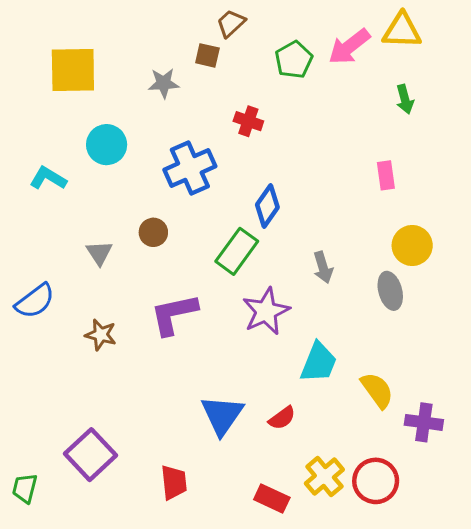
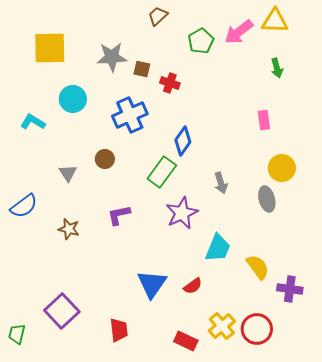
brown square: (207, 55) -> (142, 69), moved
gray star: (164, 83) -> (112, 57), size x1.4
purple L-shape: (174, 314) -> (119, 215), size x0.7

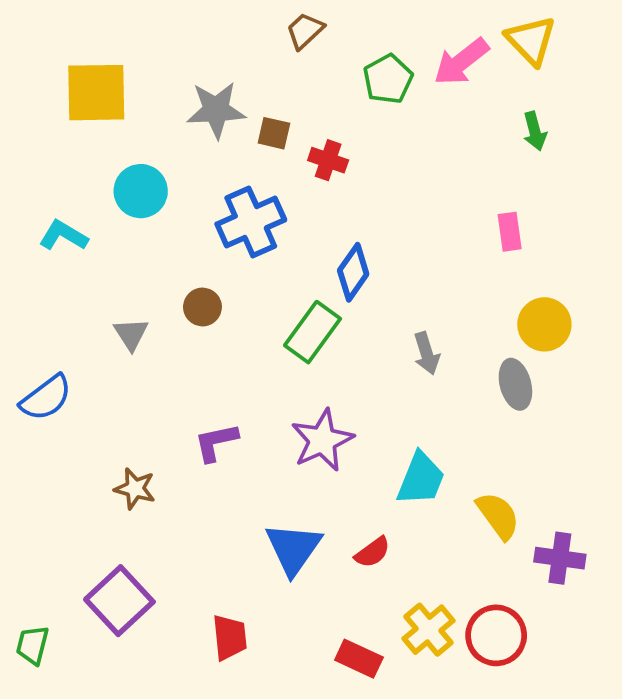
yellow triangle: (275, 21) -> (531, 40), turned 44
purple star: (182, 213) -> (322, 440), moved
purple L-shape: (119, 215) -> (216, 442), moved
brown star: (69, 229) -> (135, 489), moved

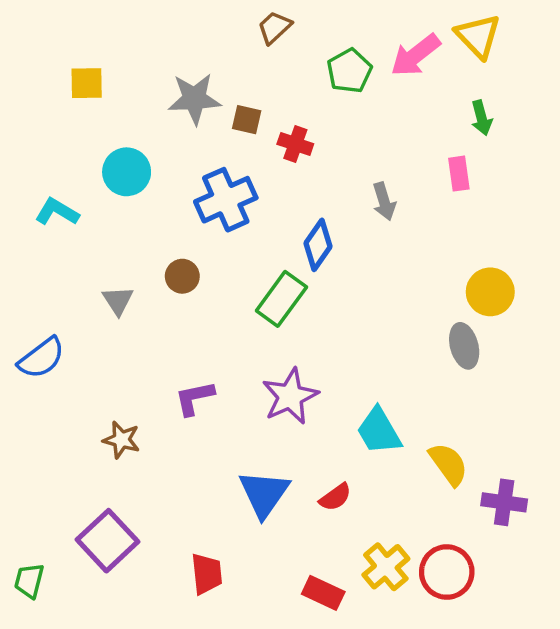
yellow square: (96, 93) -> (87, 83), size x0.6
pink rectangle: (510, 232) -> (459, 174), moved
gray arrow: (427, 353) -> (384, 201), moved
cyan trapezoid: (421, 479) -> (379, 431), turned 128

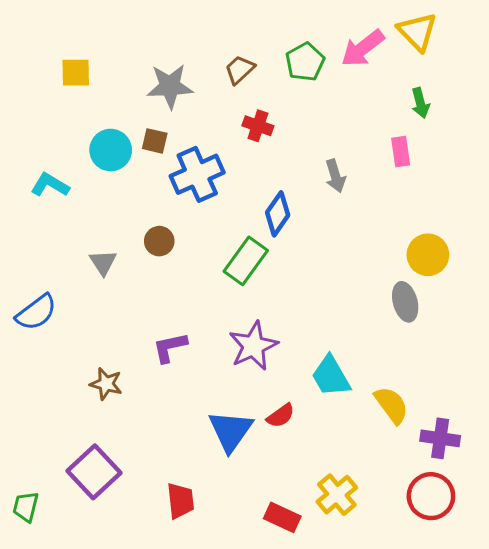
brown trapezoid: (274, 27) -> (240, 70), moved
brown square: (247, 120) -> (155, 141), moved
red semicircle: (335, 497) -> (281, 416), moved
red circle: (447, 572) -> (431, 496), moved

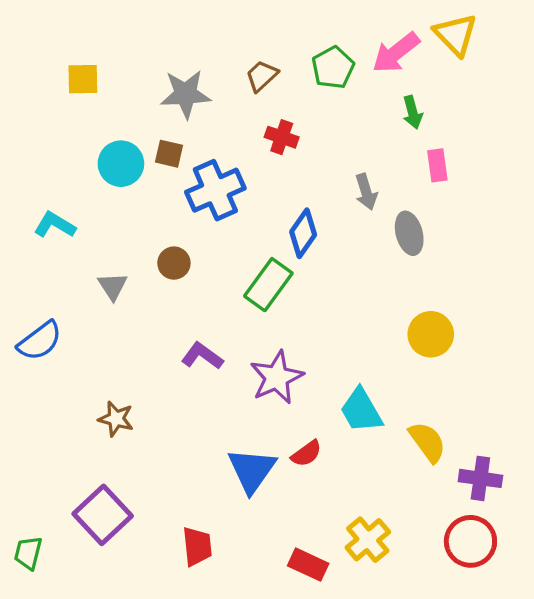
green arrow: (420, 103) -> (412, 112), moved
cyan L-shape: (50, 185) -> (55, 225), moved
yellow circle: (428, 255) -> (431, 334), moved
gray ellipse: (405, 302) -> (409, 233), moved
purple L-shape: (170, 347) -> (202, 356), moved, turned 48

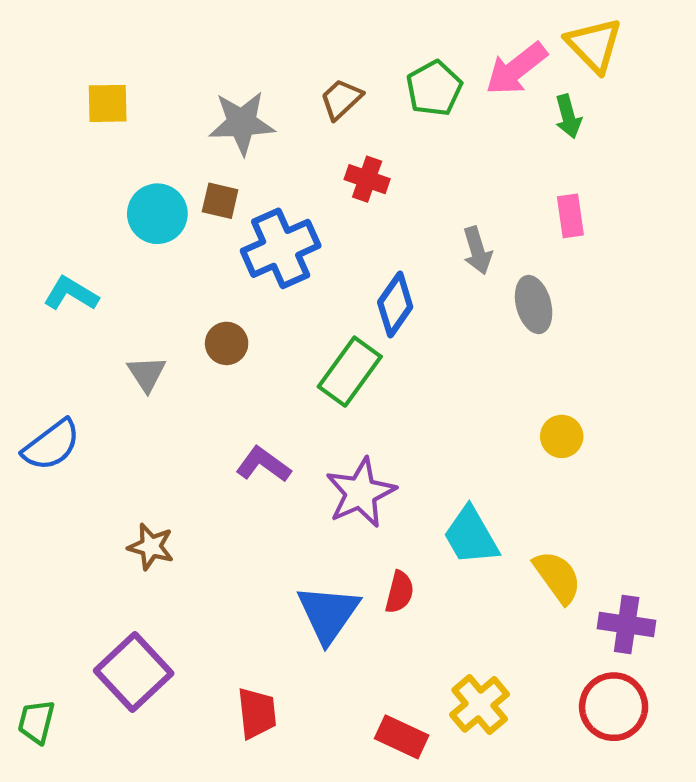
green arrow: (412, 112) -> (568, 116), moved
yellow circle: (431, 334) -> (562, 436), size x0.7
red semicircle: (306, 454) -> (400, 592), turned -40

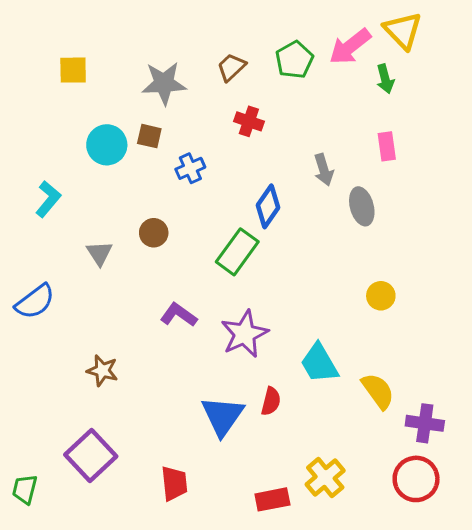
blue cross: (281, 248) -> (190, 168), size x0.6
cyan L-shape: (71, 294) -> (48, 199), turned 99
red rectangle: (402, 737) -> (272, 499), turned -36

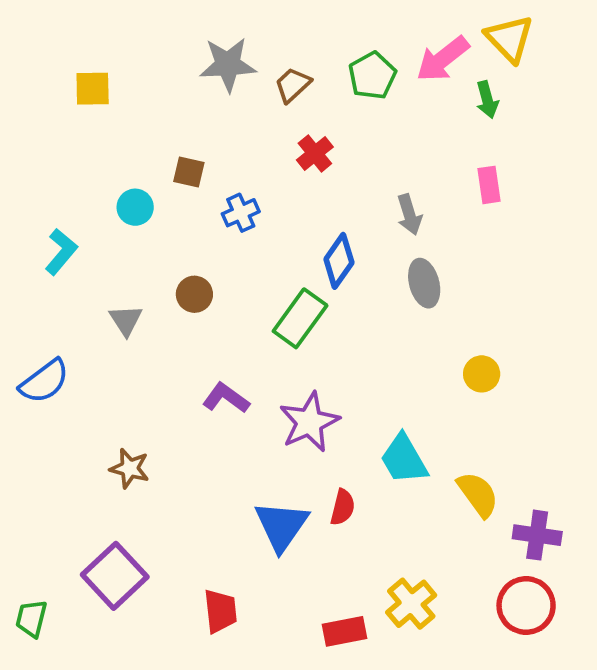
gray star: (164, 83) -> (228, 65), moved
red cross: (249, 121) -> (315, 153), turned 32
cyan circle: (107, 145) -> (135, 207), moved, size x0.7
gray ellipse: (362, 206) -> (424, 283), moved

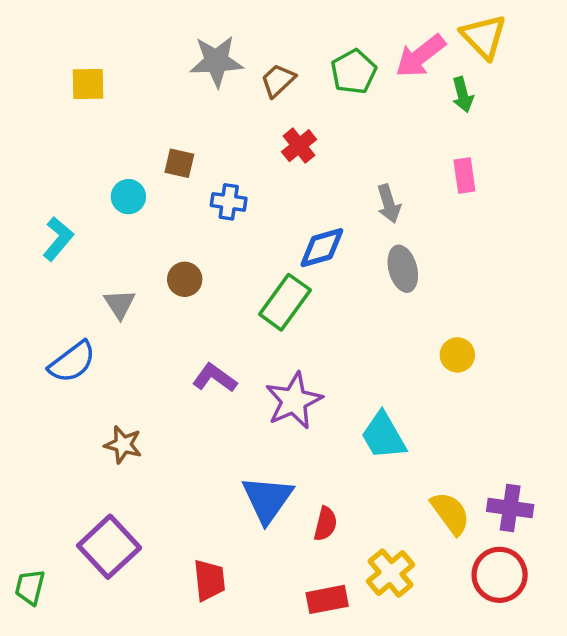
blue cross: (241, 213) -> (229, 202), turned 32
blue diamond: (339, 261) -> (322, 248), turned 39
blue semicircle: (44, 381) -> (72, 362), moved
yellow semicircle: (478, 494) -> (450, 513), moved
red semicircle: (343, 507) -> (325, 524), moved

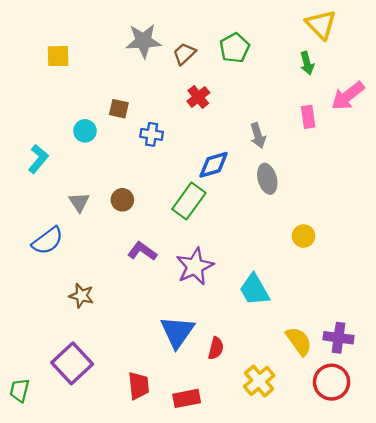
pink arrow: (420, 56) -> (348, 96), moved
brown circle: (185, 279) -> (122, 200), moved
red rectangle: (327, 599) -> (187, 398), moved

